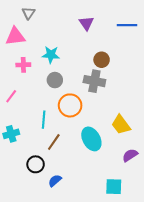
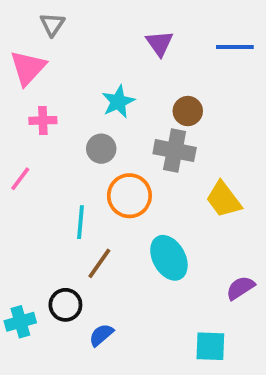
pink triangle: (15, 36) -> (28, 68), turned -40
cyan star: (51, 55) -> (118, 102), moved, turned -30
yellow trapezoid: (121, 125) -> (224, 199), moved
cyan cross: (11, 134) -> (20, 322), moved

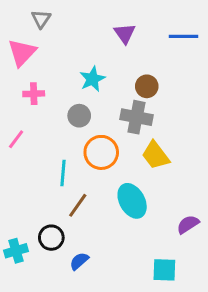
yellow trapezoid: (224, 199) -> (156, 155), moved

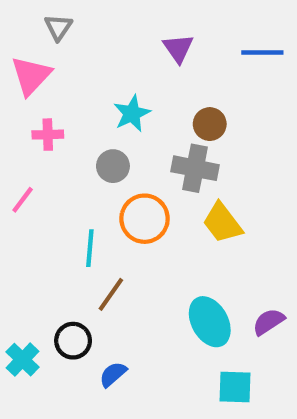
cyan ellipse: (132, 201) -> (210, 322), moved
cyan cross: (16, 251) -> (23, 360), turned -30

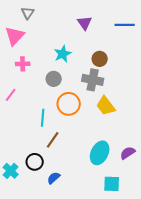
cyan ellipse: (210, 322) -> (100, 153), turned 55

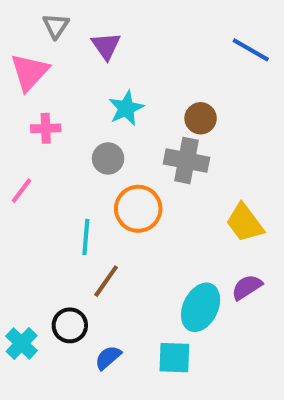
purple triangle: (85, 23) -> (106, 46), moved
blue line: (125, 25) -> (251, 50), turned 30
yellow trapezoid: (106, 106) -> (245, 223), moved
purple semicircle: (128, 153) -> (247, 287), moved
cyan square: (112, 184) -> (174, 358), moved

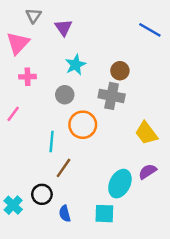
blue semicircle: (108, 358) -> (65, 214), turned -63

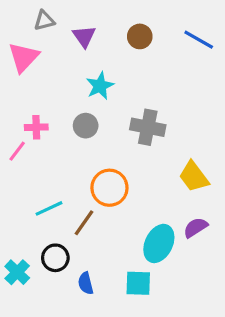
gray triangle: (34, 16) -> (44, 21), turned 42
brown circle: (120, 71) -> (140, 36), moved
pink cross: (28, 77) -> (36, 127), moved
orange circle: (83, 125) -> (109, 188), moved
cyan line: (52, 142) -> (49, 208), moved, turned 60

